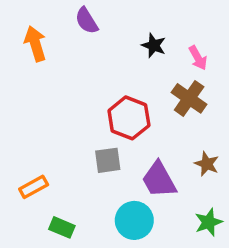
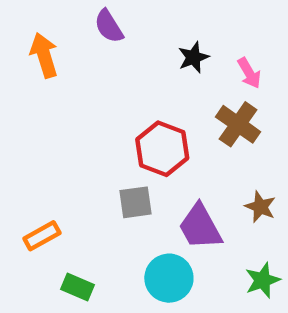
black star: (154, 45) -> (193, 57), turned 30

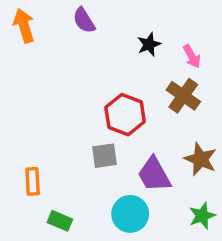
orange arrow: (44, 55) -> (24, 26), moved
brown star: (260, 207) -> (200, 159), size x1.4
orange rectangle: (42, 236) -> (33, 181), turned -64

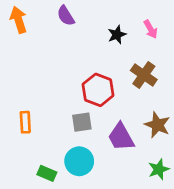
pink arrow: (192, 56) -> (151, 29), moved
orange rectangle: (33, 181) -> (25, 122), moved
cyan circle: (130, 214) -> (79, 161), moved

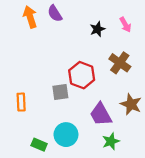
orange arrow: (19, 20) -> (30, 17), moved
gray square: (82, 122) -> (60, 92), moved
green star: (159, 169) -> (111, 141), moved

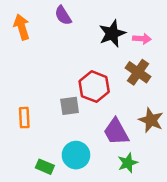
orange arrow: (30, 17) -> (22, 27), moved
pink arrow: (125, 25) -> (142, 39), moved, turned -56
black star: (97, 29) -> (112, 34), size x1.5

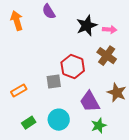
orange rectangle: (24, 118) -> (19, 91), turned 63
green rectangle: (45, 167) -> (29, 123), moved, turned -56

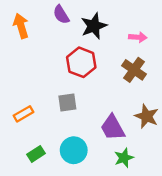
black star: (87, 26) -> (94, 26), moved
red hexagon: (73, 67) -> (81, 62), moved

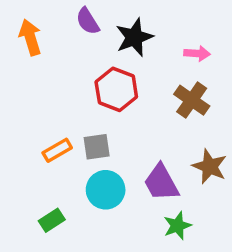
orange rectangle: (23, 114) -> (57, 150), moved
cyan circle: (74, 150) -> (106, 190), moved

